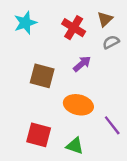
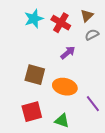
cyan star: (25, 23) -> (34, 19), moved
brown square: (42, 76) -> (35, 75), moved
red square: (39, 135) -> (32, 112), turned -30

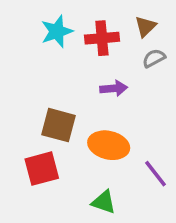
red cross: (61, 23) -> (102, 38), turned -36
purple arrow: (68, 53) -> (114, 88), turned 35
red square: (32, 112) -> (42, 169), moved

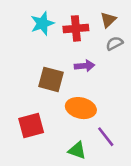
brown square: (58, 125) -> (51, 79), moved
purple line: (155, 174) -> (106, 137), moved

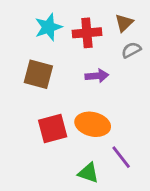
brown square: (51, 79) -> (38, 74), moved
red square: (31, 125) -> (53, 129), moved

